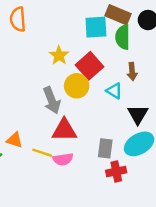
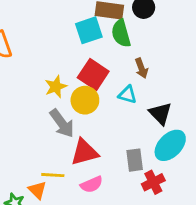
yellow star: (59, 55) -> (56, 87), moved, turned 30
orange triangle: (14, 140) -> (37, 190), moved, turned 42
yellow line: (42, 153) -> (53, 175), moved

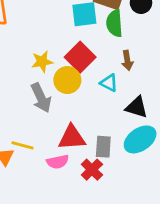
black triangle: (160, 113) -> (137, 107), turned -40
red triangle: (84, 152) -> (72, 138), moved
red cross: (153, 182) -> (92, 170), moved, turned -30

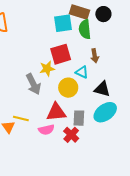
red square: (80, 57) -> (61, 54), turned 30
yellow star: (42, 62) -> (47, 69), moved
yellow circle: (67, 80) -> (68, 88), moved

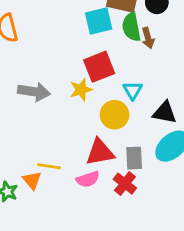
brown arrow: (95, 56) -> (148, 38), moved
cyan triangle: (82, 72) -> (133, 90), turned 40
gray arrow: (33, 84) -> (34, 92), moved, turned -50

